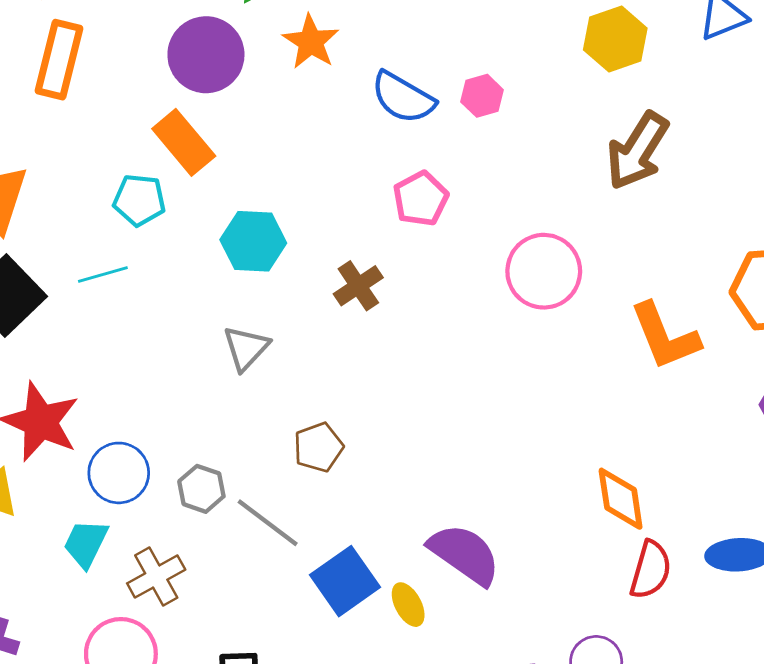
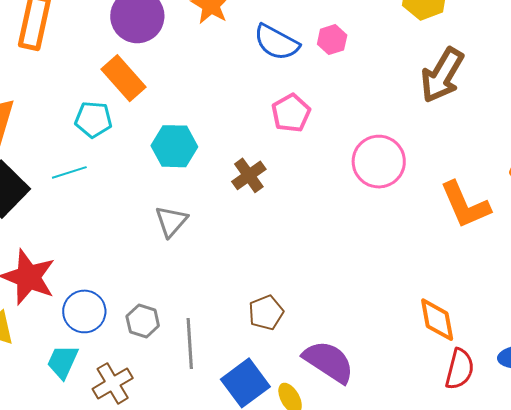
brown pentagon: (318, 447) -> (266, 313), moved
gray line: (268, 523) -> (190, 344), turned 51

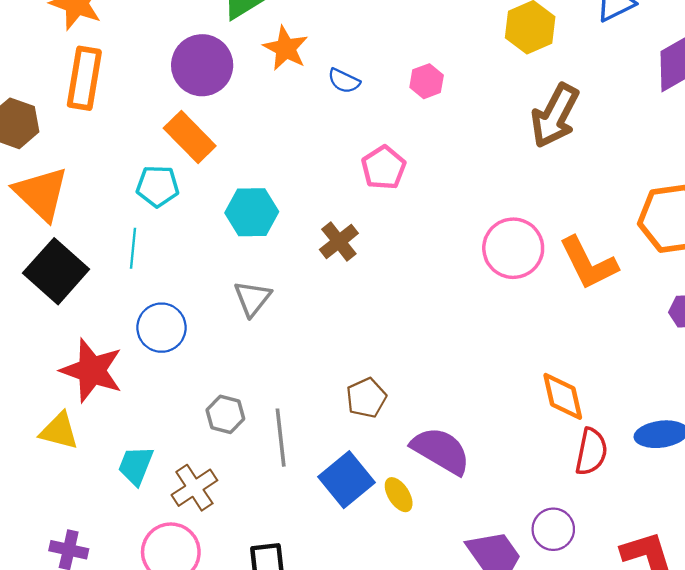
blue semicircle: (276, 42) -> (344, 81), moved, size x0.6
pink circle: (379, 162) -> (513, 248), moved
cyan line: (69, 172) -> (133, 248), turned -64
blue circle: (84, 311) -> (161, 328), moved

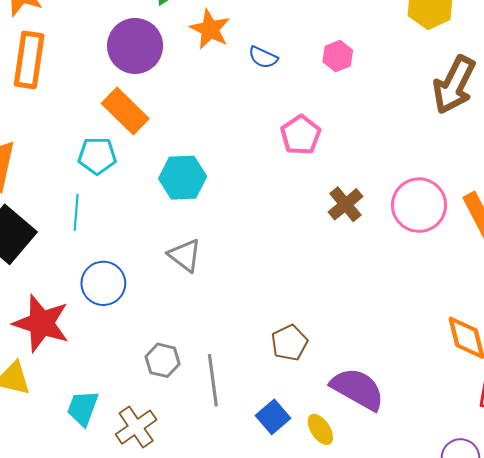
brown cross: (339, 241) -> (346, 204), moved
gray triangle: (252, 298) -> (185, 255), turned -30
blue square: (346, 480) -> (273, 417), size x0.7

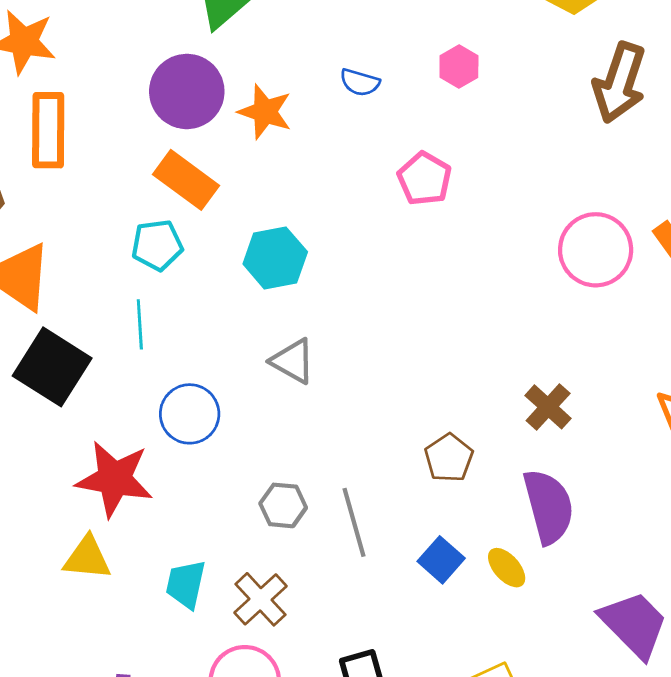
orange star: (210, 29) -> (265, 112), moved
brown cross: (346, 204) -> (548, 407), moved
purple semicircle: (358, 389) -> (549, 507), turned 54

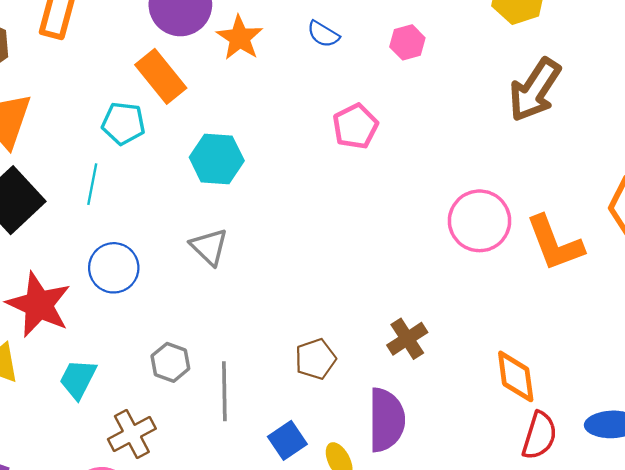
cyan trapezoid: (186, 584) -> (78, 379), moved

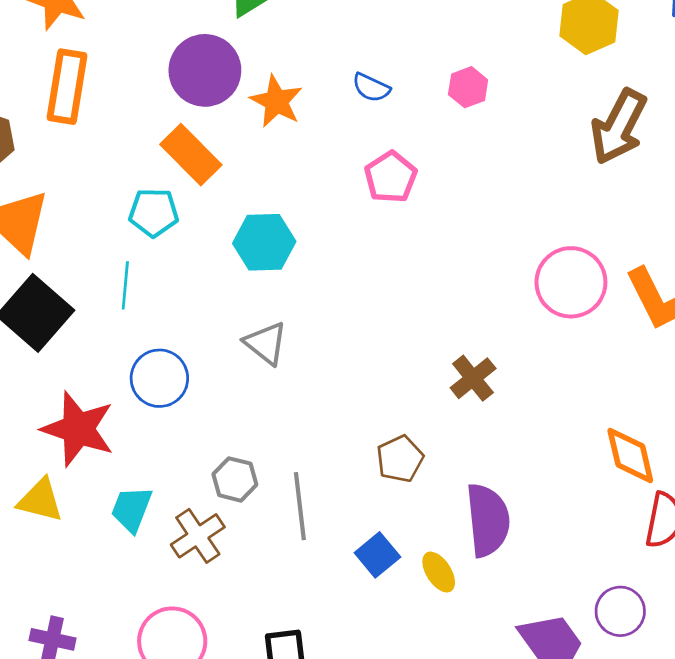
pink pentagon: (355, 126) -> (391, 177), moved
brown cross: (407, 339) -> (473, 378), moved
brown cross: (132, 434) -> (198, 536), moved

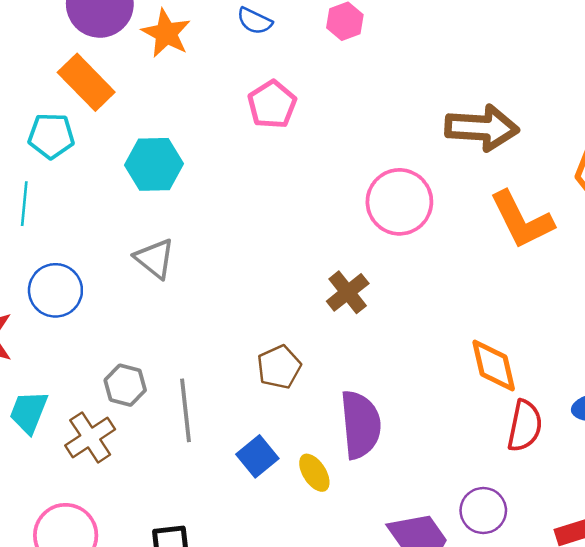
brown arrow: (619, 127) -> (482, 128), moved, turned -114
pink circle: (571, 282) -> (399, 202), moved

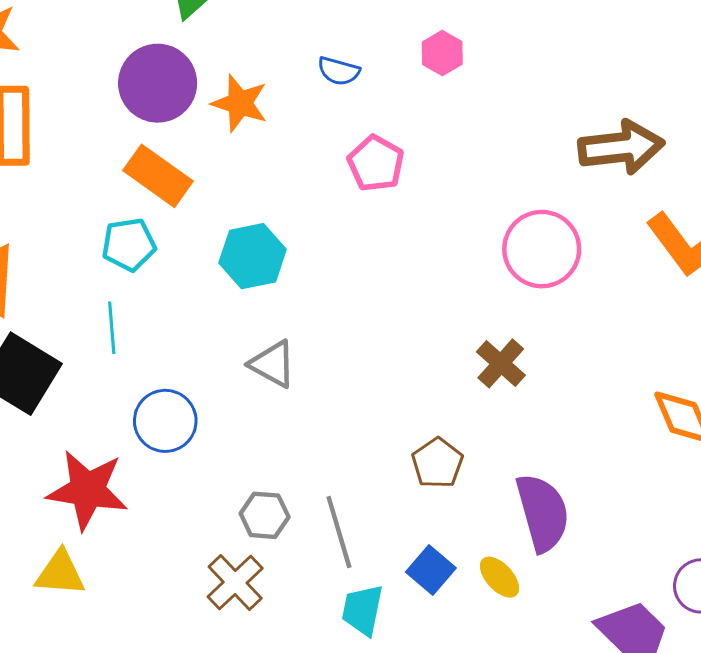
cyan trapezoid: (29, 412) -> (362, 610), moved

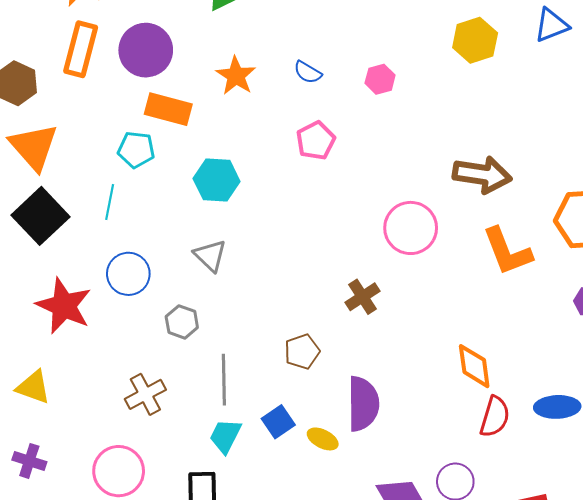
purple circle: (158, 83) -> (146, 50), moved
orange rectangle: (158, 176) -> (168, 109), turned -36
gray hexagon: (265, 515) -> (182, 322), moved
yellow triangle: (60, 573) -> (33, 387), moved
yellow ellipse: (500, 577) -> (323, 439), turned -36

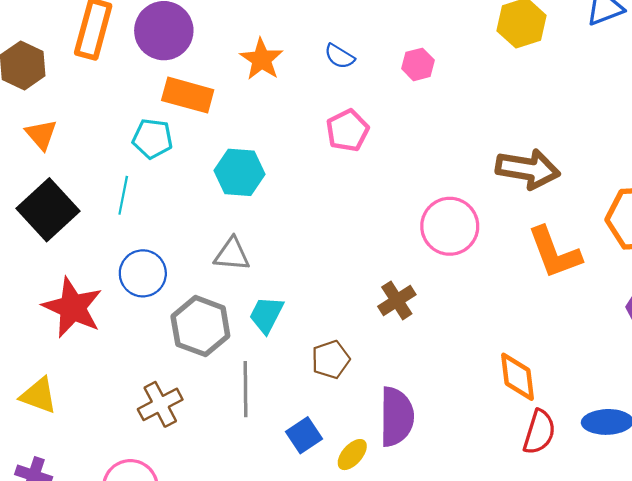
orange triangle: (34, 147) -> (41, 135), size x0.6
gray triangle: (210, 256) -> (232, 254), turned -39
gray hexagon: (182, 322) -> (200, 326), size x1.6
cyan trapezoid: (225, 436) -> (266, 315), moved
yellow ellipse: (323, 439) -> (352, 455), turned -76

